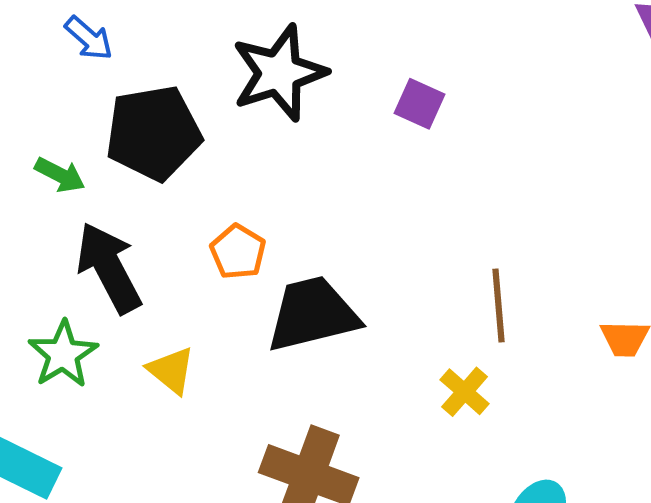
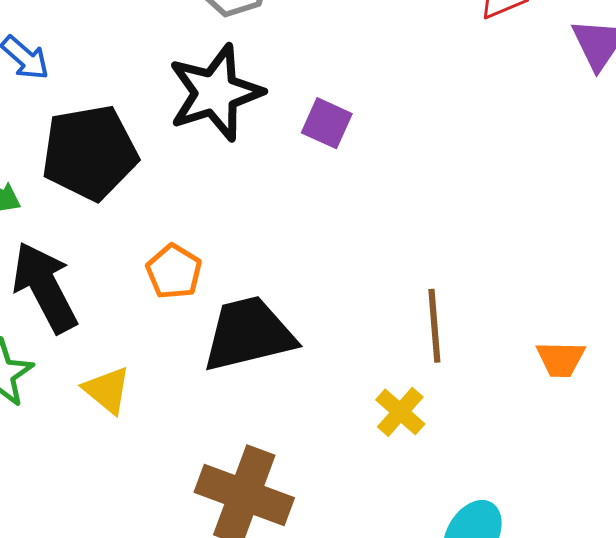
purple square: (420, 104) -> (327, 123), moved

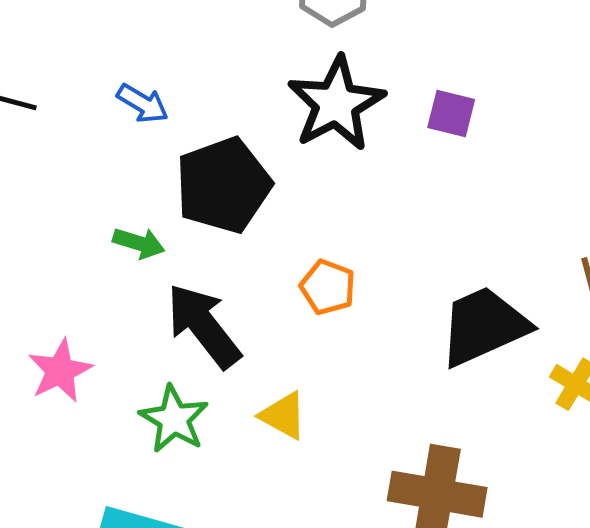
black trapezoid: (249, 334) -> (484, 326), moved

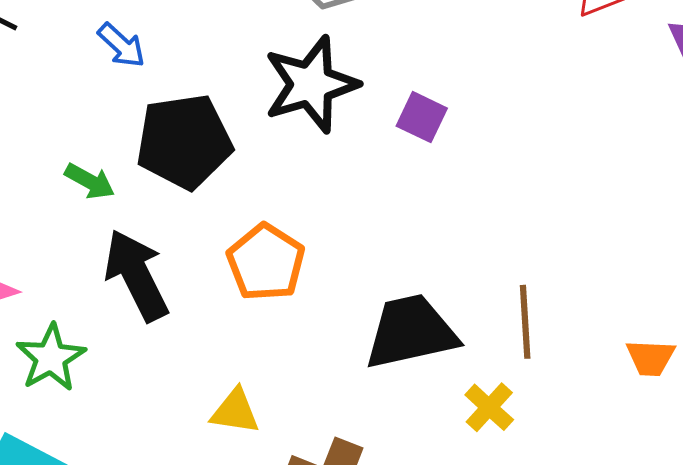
orange pentagon: (328, 287) -> (266, 262), size x1.4
yellow triangle: (283, 416) -> (235, 411), moved, turned -32
green star: (174, 419) -> (51, 358), moved

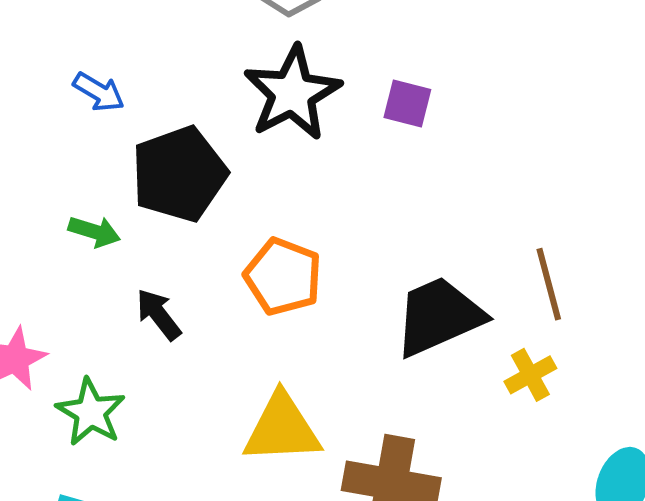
black arrow: (136, 275) -> (159, 314), size x0.6
yellow cross: (489, 407) -> (530, 375), turned 30
yellow triangle: (235, 411) -> (282, 429), size x1.6

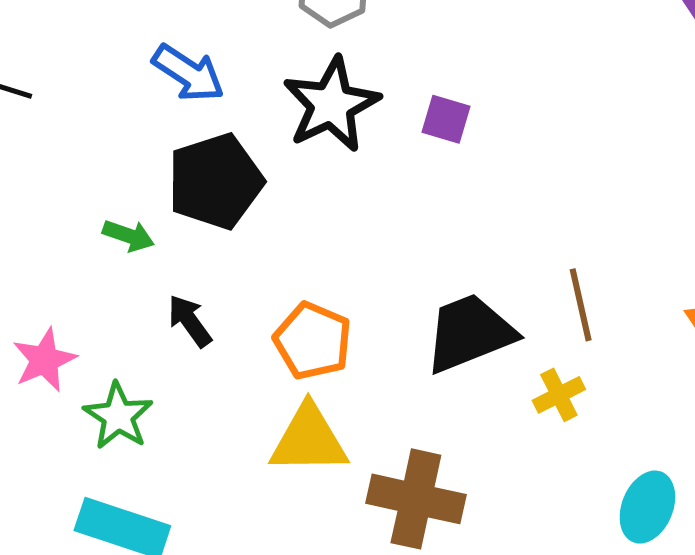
blue arrow: (99, 92) -> (188, 73), moved, size x1.4
orange pentagon: (283, 276) -> (313, 341), moved

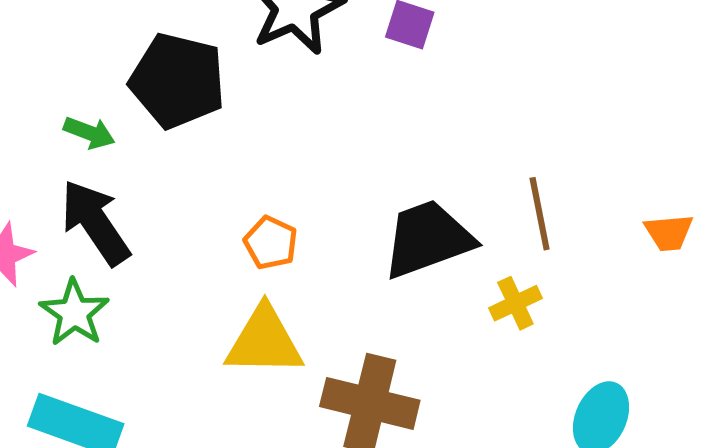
black pentagon: (215, 181) -> (178, 81), turned 30
black arrow: (190, 321) -> (95, 222), moved, size x1.6
orange pentagon: (313, 341) -> (271, 243), size x0.7

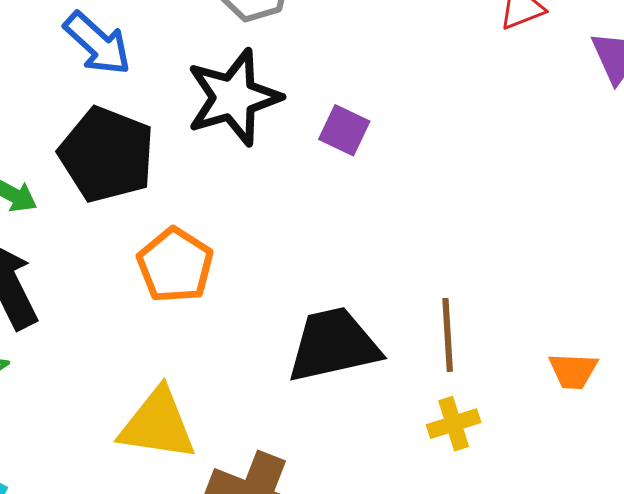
orange pentagon: (271, 243) -> (175, 265), moved, size x1.4
yellow cross: (515, 303) -> (454, 424), moved

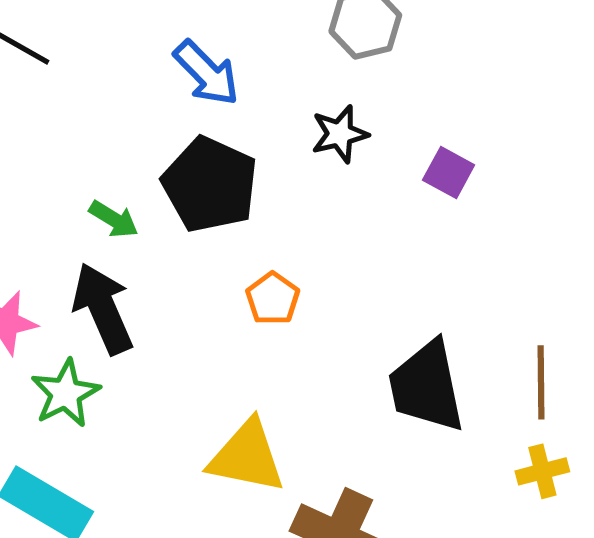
black star: (234, 97) -> (340, 134), size x0.6
orange pentagon: (175, 265) -> (273, 299), size x0.7
black trapezoid: (333, 345) -> (426, 386), turned -92

